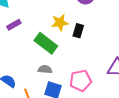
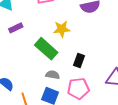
black rectangle: (78, 31) -> (79, 60), moved
gray semicircle: (45, 69) -> (53, 75), moved

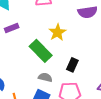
yellow star: (62, 29) -> (57, 32), turned -30

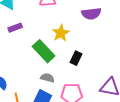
black rectangle: (72, 65) -> (76, 58), moved

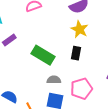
yellow star: (61, 33) -> (79, 29), moved

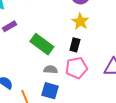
pink pentagon: (81, 89) -> (77, 68), moved

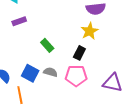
green rectangle: (42, 44) -> (47, 45), size x0.6
blue square: (50, 91) -> (30, 73), moved

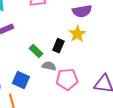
black rectangle: (79, 53) -> (58, 46), moved
gray semicircle: (50, 72) -> (49, 66), moved

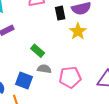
black rectangle: (58, 46) -> (60, 13), moved, turned -32
gray semicircle: (49, 66) -> (44, 69), moved

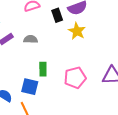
green rectangle: (38, 51) -> (43, 69), moved, turned 56
gray semicircle: (44, 69) -> (31, 39), moved

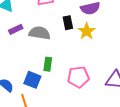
black rectangle: (57, 15) -> (68, 23), moved
gray semicircle: (31, 39) -> (40, 33), size x1.5

